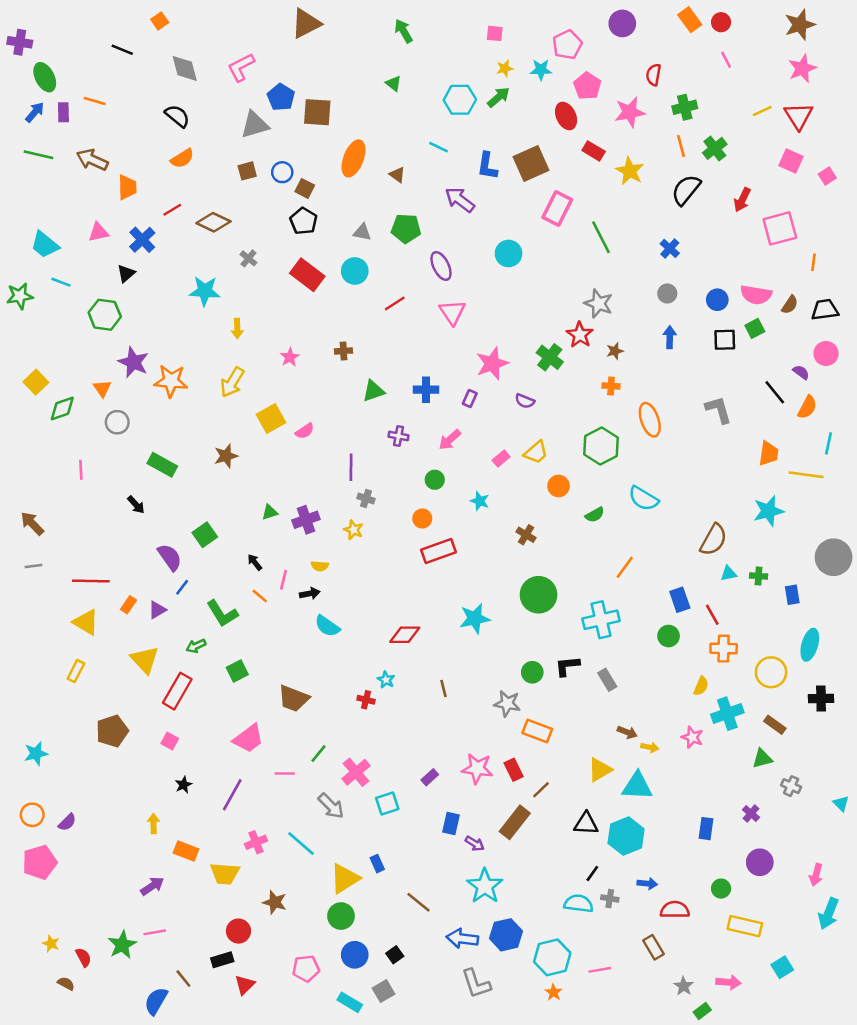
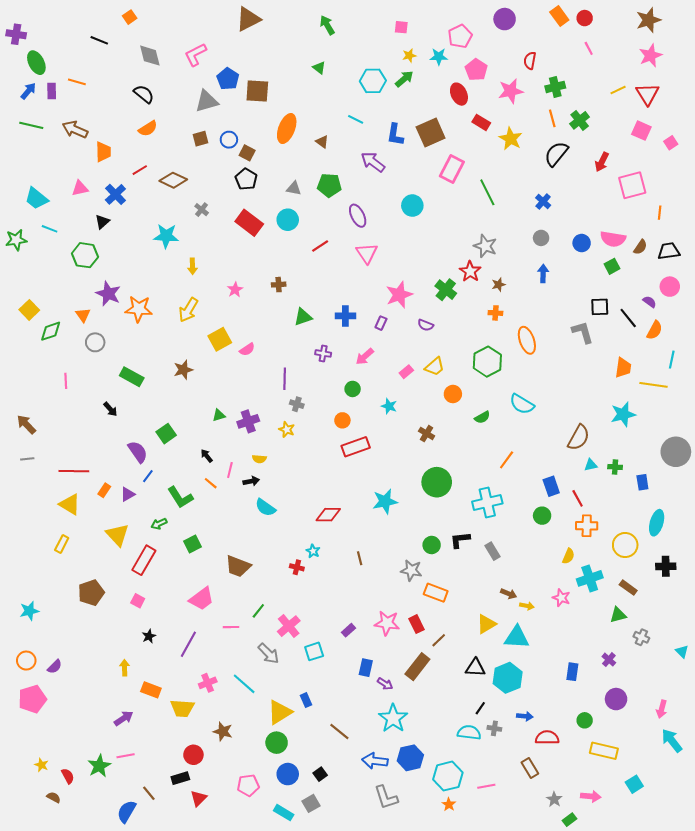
black square: (725, 340) -> (600, 307), moved
cyan arrow: (829, 914) -> (672, 741), turned 120

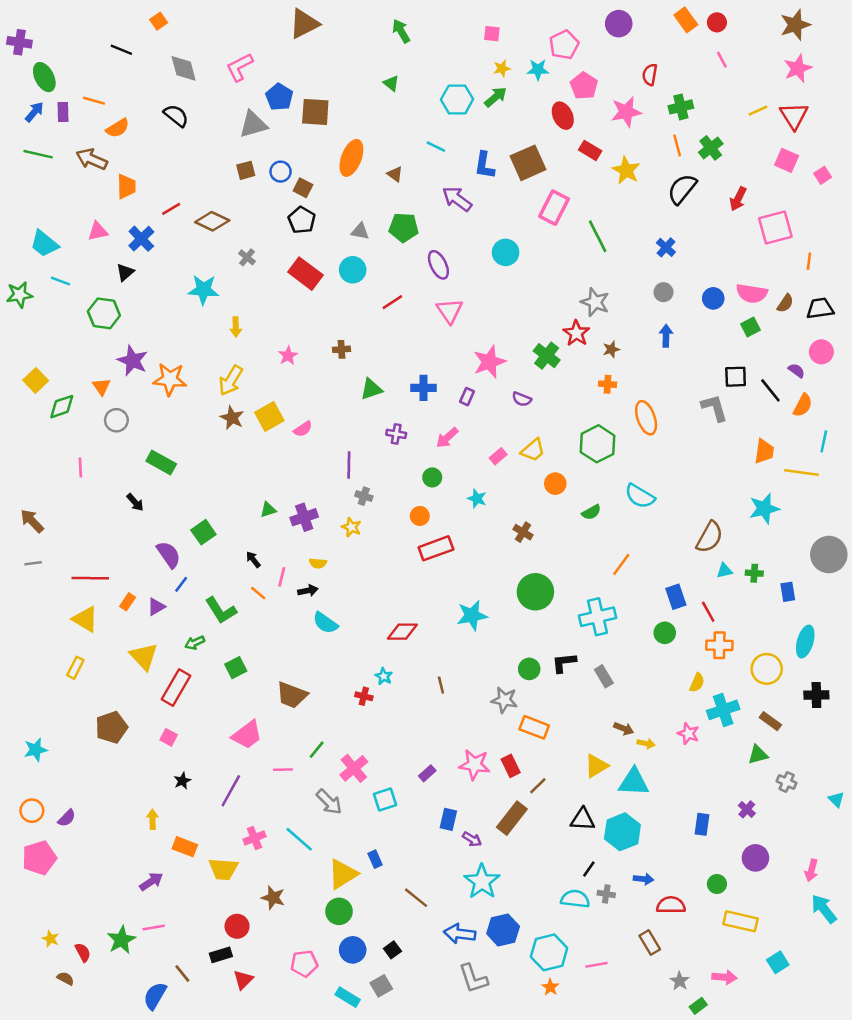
orange semicircle: (148, 129) -> (118, 128), moved
brown star: (183, 370) -> (232, 418), moved, turned -30

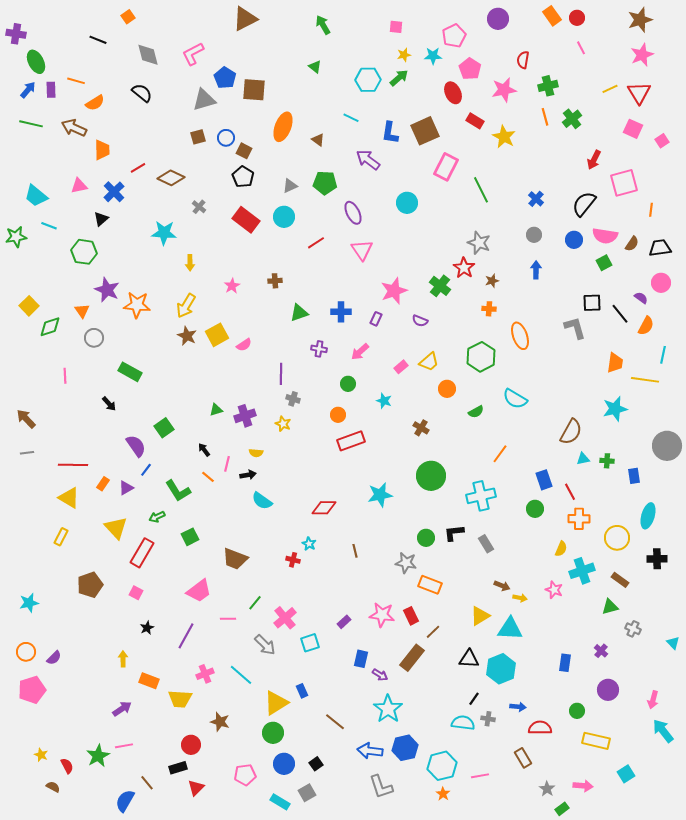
black semicircle: (682, 189) -> (584, 204), moved
gray triangle: (360, 231) -> (290, 186), turned -35

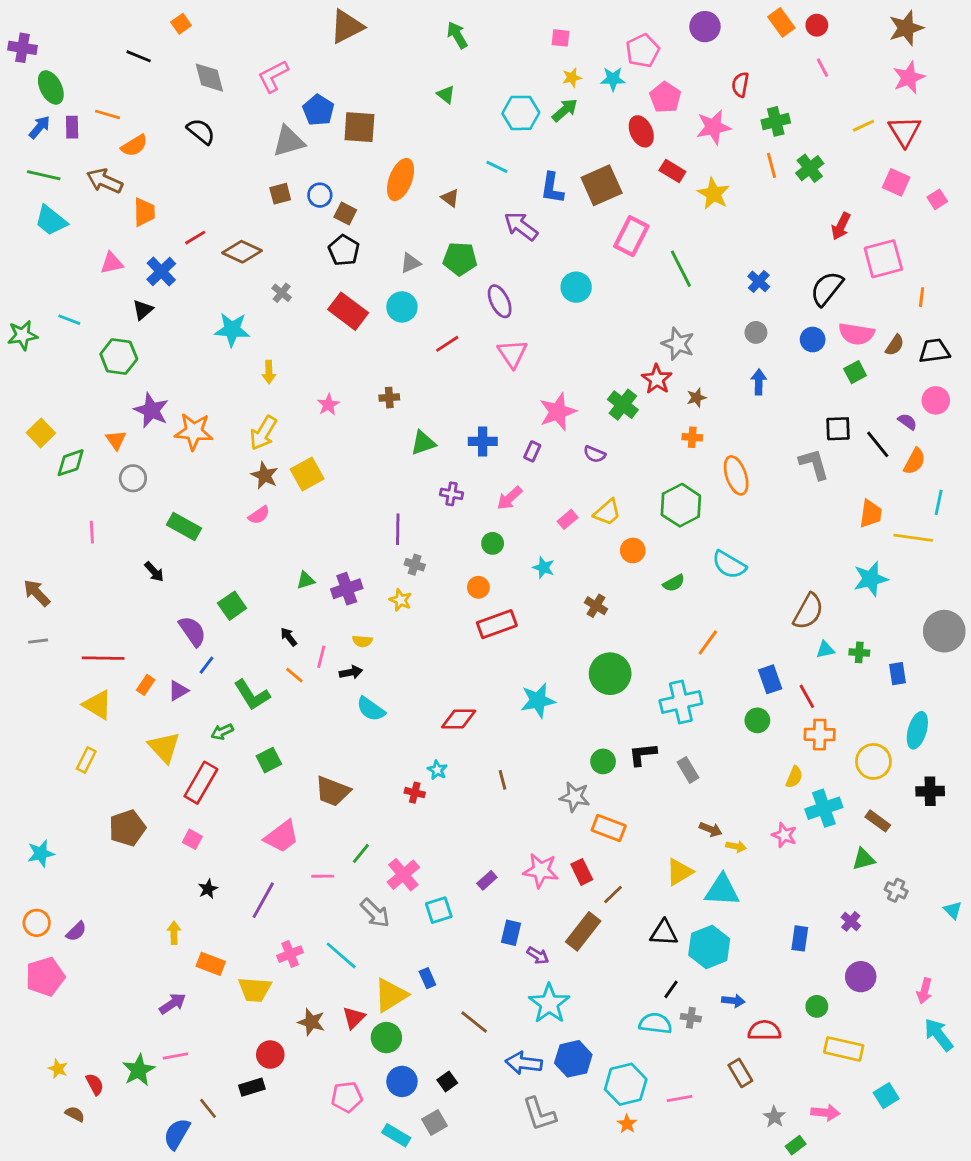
cyan trapezoid: (36, 196) -> (51, 221), moved
pink semicircle: (244, 345) -> (259, 515), moved
red triangle: (196, 788) -> (354, 1018), moved

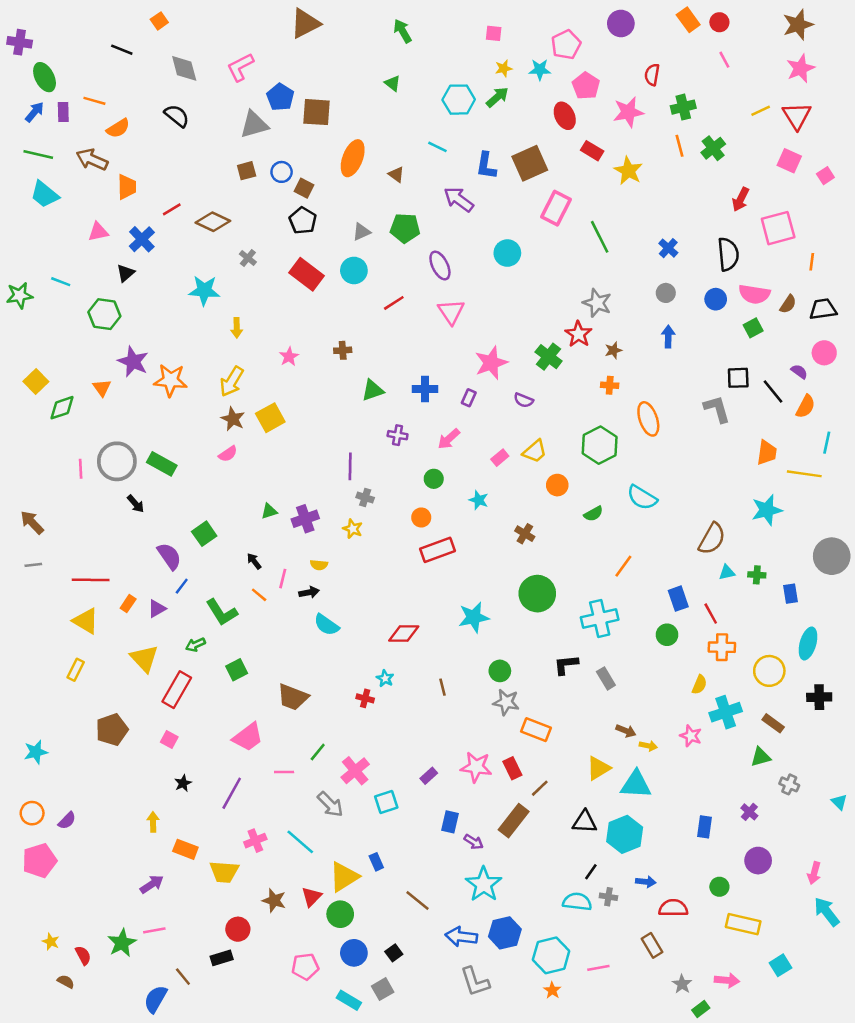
black semicircle: (827, 289) -> (728, 254), turned 136
gray circle: (133, 478) -> (117, 461), moved, size x1.6
green circle: (603, 761) -> (500, 671), moved

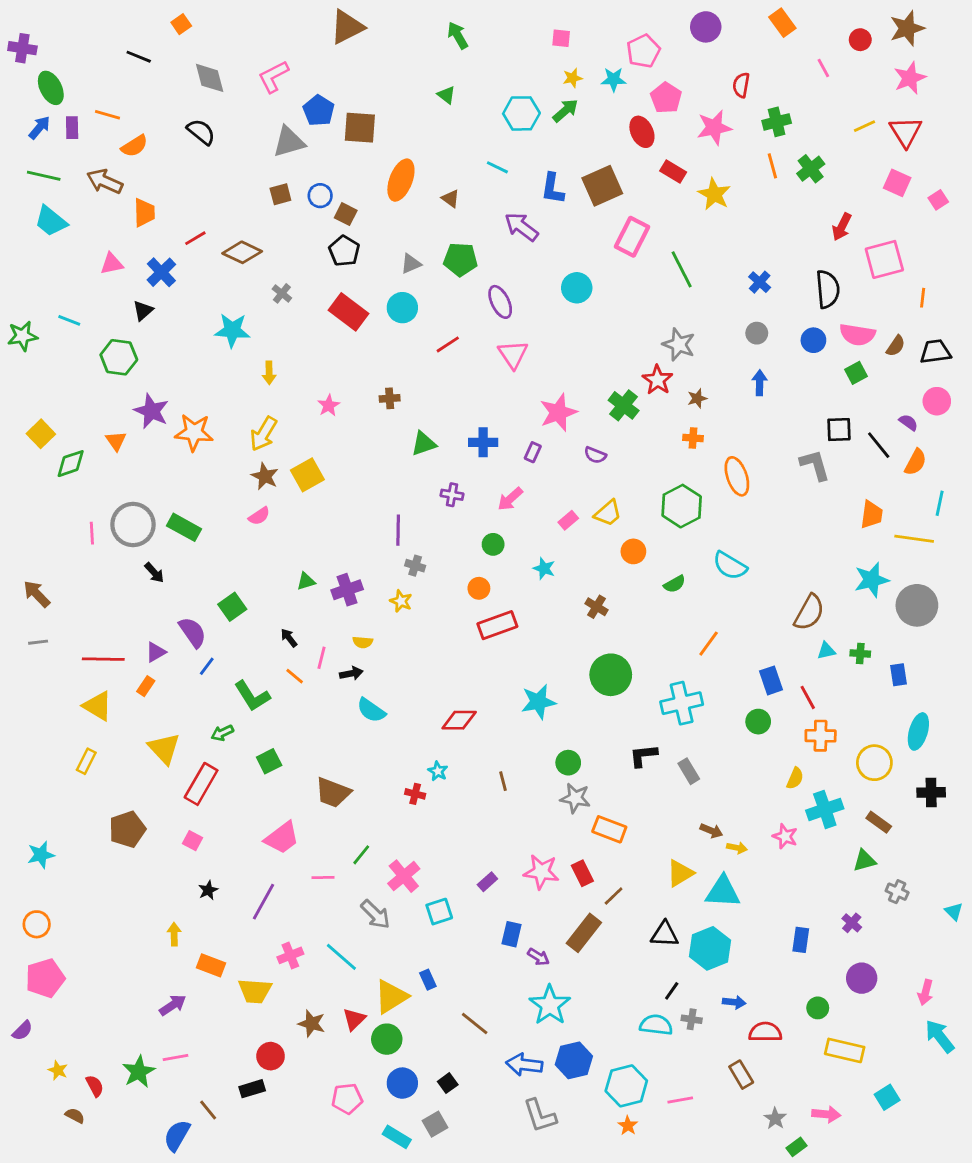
red circle: (719, 22) -> (860, 40), moved
gray circle: (832, 556) -> (917, 605), moved
purple triangle: (157, 609) -> (156, 652), moved
purple semicircle: (67, 821) -> (22, 1031), moved

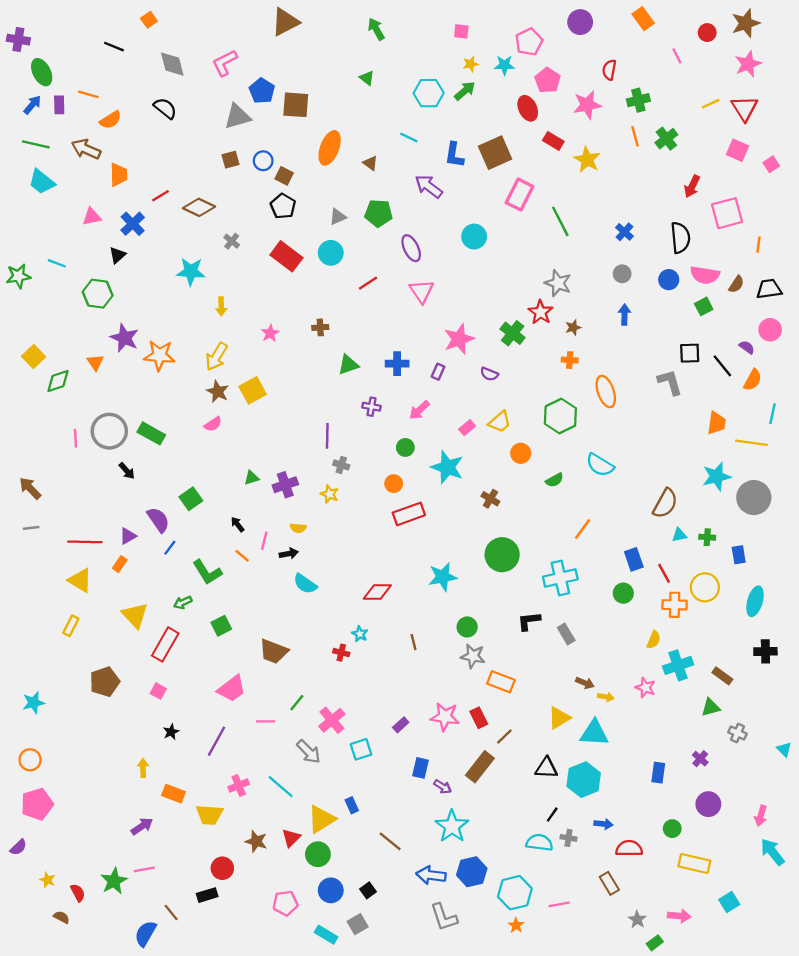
cyan star: (544, 568) -> (447, 467), size x1.8
yellow circle: (874, 763) -> (705, 587), moved

